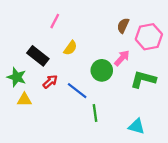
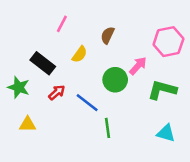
brown semicircle: (123, 26) -> (108, 35), moved
yellow triangle: (24, 100) -> (28, 124), moved
cyan triangle: (137, 126) -> (166, 133), moved

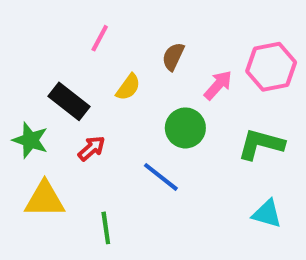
pink arrow: (138, 66) -> (218, 85), moved
blue line: (87, 103) -> (161, 177), moved
yellow triangle: (28, 124) -> (45, 199), size x1.5
green line: (108, 128) -> (106, 228), moved

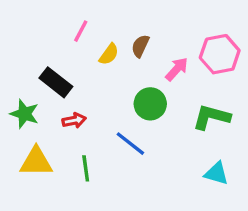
yellow semicircle: (128, 87) -> (109, 54), moved
red arrow: (91, 148) -> (74, 120), turned 30
green line: (106, 228) -> (86, 168), moved

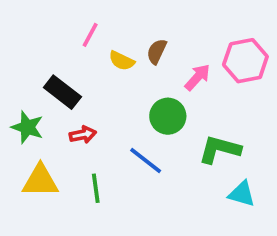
yellow semicircle: (109, 54) -> (122, 61), turned 80
green L-shape: (211, 117) -> (220, 149), moved

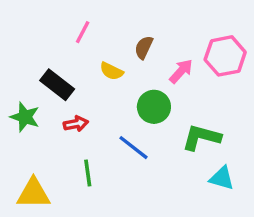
yellow semicircle: (122, 61) -> (111, 71), moved
yellow triangle: (40, 181) -> (33, 193), moved

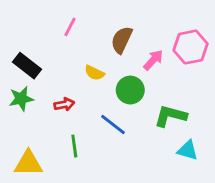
brown semicircle: (144, 47) -> (122, 40), size x1.4
yellow semicircle: (111, 71) -> (94, 73), moved
black rectangle: (57, 85) -> (27, 66), moved
green star: (25, 117) -> (21, 99), turned -30

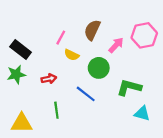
pink line: (70, 27) -> (61, 38), moved

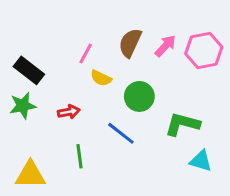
pink arrow: (116, 45) -> (165, 46), moved

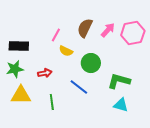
black rectangle: (29, 70) -> (19, 46), turned -36
cyan triangle: (201, 161) -> (121, 105), moved
yellow triangle: (30, 175) -> (21, 95), moved

